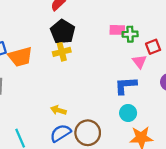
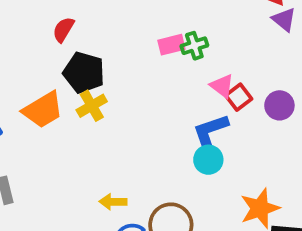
red square: (153, 47) -> (239, 97), moved
orange trapezoid: (20, 57) -> (43, 110), moved
cyan circle: (128, 113) -> (208, 160), moved

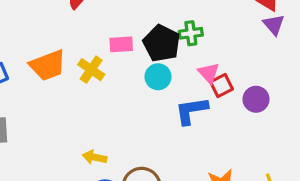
pink rectangle: (171, 45) -> (121, 44), moved
black pentagon: (84, 73) -> (162, 43), moved
yellow cross: (92, 106) -> (91, 70), turned -36
cyan circle: (208, 160) -> (158, 77), moved

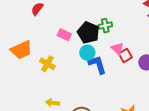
pink rectangle: (121, 44) -> (64, 35), turned 32
yellow cross: (91, 70) -> (47, 64), moved
blue L-shape: (191, 111) -> (97, 65), moved, turned 85

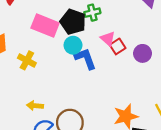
pink rectangle: (64, 35) -> (45, 26), size x1.6

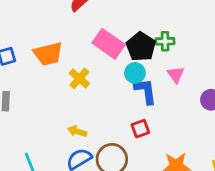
red square: (118, 46) -> (140, 129), moved

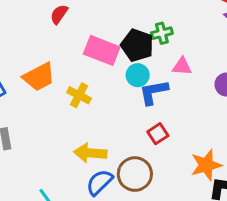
pink triangle: (176, 75) -> (182, 66), turned -36
blue L-shape: (145, 91) -> (154, 92), turned -80
yellow arrow: (77, 131) -> (90, 153), size x1.5

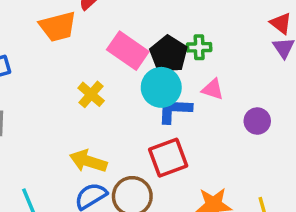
cyan circle: (138, 75) -> (161, 87), size x1.5
orange trapezoid: (39, 77) -> (58, 27), moved
red square: (158, 134) -> (168, 158), size x1.6

